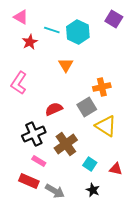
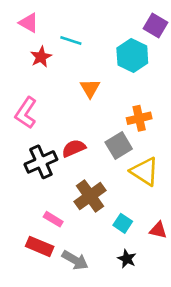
cyan hexagon: (78, 32) -> (132, 56), moved
black cross: (34, 134) -> (41, 162), moved

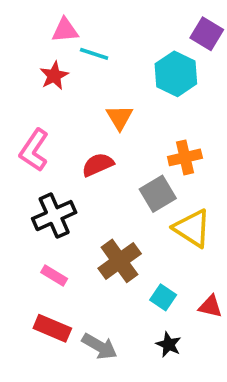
pink triangle: (29, 23) -> (65, 30), moved, turned -35
red semicircle: (74, 148) -> (98, 165), moved
pink rectangle: (53, 219) -> (54, 275), moved

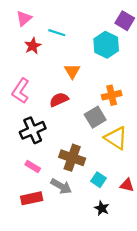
pink triangle: (65, 30) -> (24, 18), moved, turned -35
brown cross: (120, 261) -> (72, 158), turned -35
red rectangle: (52, 328) -> (32, 198), turned -35
gray arrow: (100, 346) -> (61, 186), moved

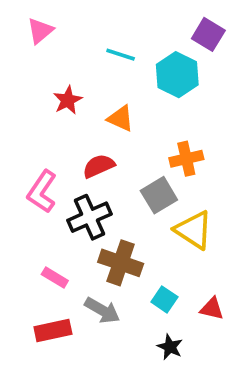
cyan line: (57, 33) -> (121, 55), moved
red star: (33, 46) -> (68, 100), moved
orange triangle: (72, 71) -> (121, 118), turned -35
pink L-shape: (21, 91) -> (42, 192), moved
black cross: (33, 130) -> (90, 217), moved

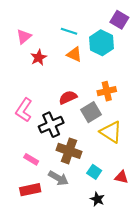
pink triangle: (40, 31) -> (24, 37), moved
orange triangle: (121, 118) -> (74, 54), moved
red semicircle: (99, 166) -> (68, 97), moved

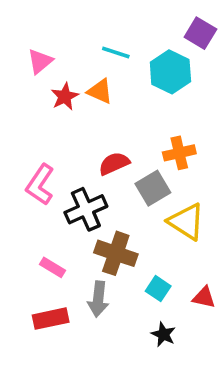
orange triangle: (74, 54) -> (100, 91), moved
gray arrow: (58, 178) -> (98, 299), turned 66

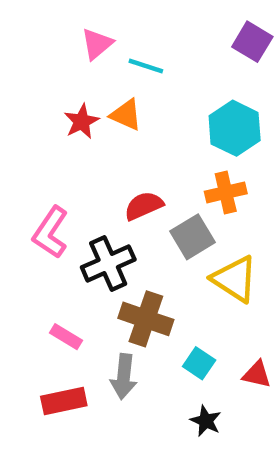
pink triangle: (40, 61) -> (97, 44), moved
cyan hexagon: (170, 72) -> (235, 128), moved

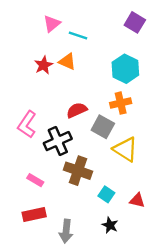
gray square: (192, 237) -> (103, 127), turned -30
gray arrow: (124, 377) -> (66, 231), moved

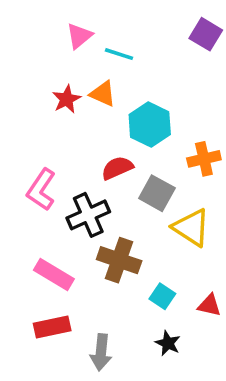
cyan hexagon: (125, 69) -> (150, 125), moved
orange cross: (121, 103) -> (204, 159), moved
pink rectangle: (35, 180) -> (54, 275), size x1.5

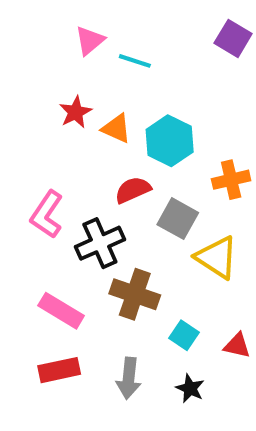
orange triangle: (103, 94) -> (116, 128), moved
gray arrow: (101, 352) -> (129, 378), moved

